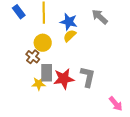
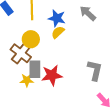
brown cross: (33, 57) -> (21, 53), size x1.5
gray L-shape: (88, 77) -> (95, 70), moved

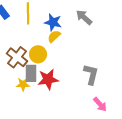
yellow circle: (31, 39) -> (38, 54), moved

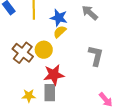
gray rectangle: (31, 73) -> (50, 93), moved
gray L-shape: (91, 74) -> (96, 56), moved
yellow star: (23, 84) -> (29, 96), moved

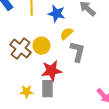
yellow semicircle: (60, 32) -> (66, 34), moved
gray L-shape: (96, 56) -> (78, 52), moved

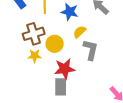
brown cross: (20, 49) -> (34, 34), moved, turned 35
yellow star: (26, 92) -> (35, 56), moved

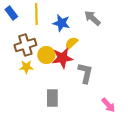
gray L-shape: (91, 50) -> (85, 73), moved
red star: (65, 69) -> (62, 58), moved

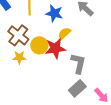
brown cross: (25, 45) -> (18, 35), turned -35
gray rectangle: (52, 98) -> (77, 88), moved, turned 48

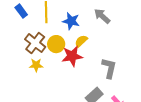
yellow circle: (39, 45) -> (56, 44), moved
gray L-shape: (78, 63) -> (109, 68), moved

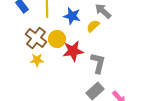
yellow semicircle: (81, 41) -> (93, 26), moved
gray L-shape: (109, 68) -> (98, 63), moved

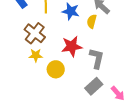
yellow semicircle: (93, 26) -> (92, 21), turned -32
yellow circle: (57, 39) -> (56, 69), moved

